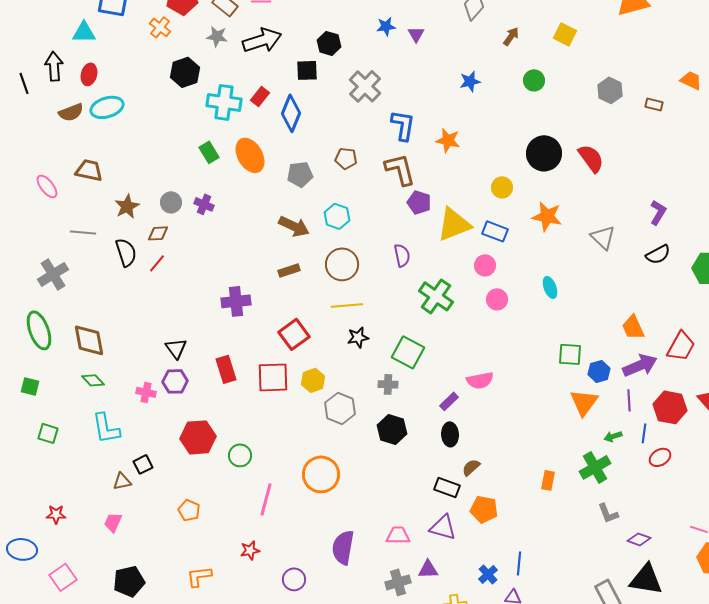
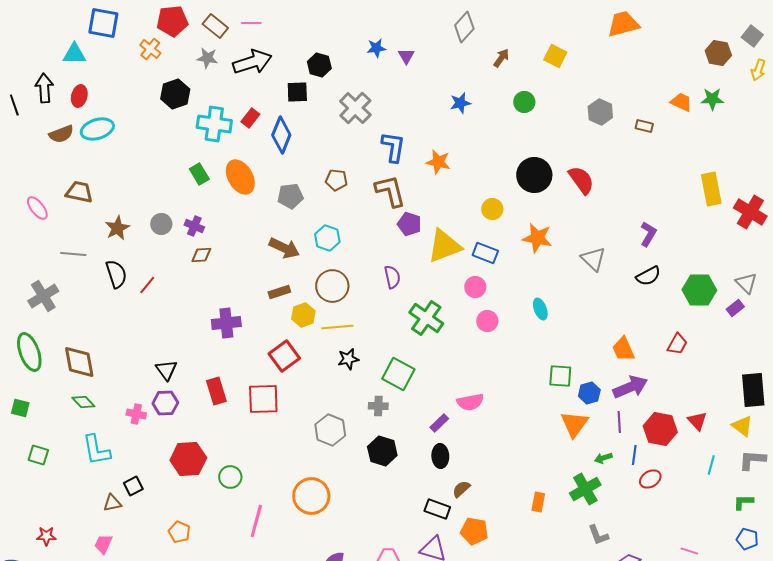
brown diamond: (158, 233) -> (201, 255), moved
red trapezoid: (681, 346) -> (677, 344), moved, size x0.7
yellow hexagon: (313, 380) -> (303, 315), moved

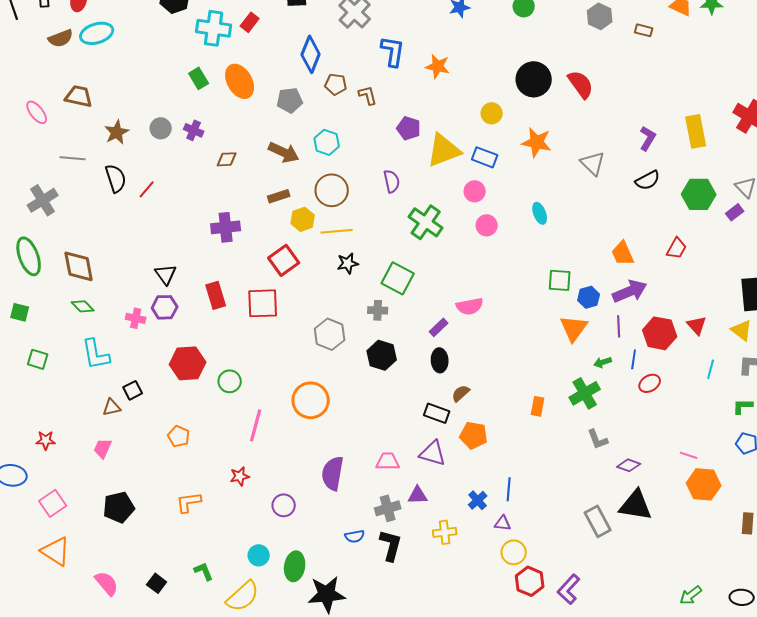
blue diamond: (281, 135) -> (311, 54), moved
yellow rectangle: (711, 189) -> (696, 131), moved
brown L-shape: (390, 191) -> (368, 95), moved, size x0.6
brown diamond: (201, 255) -> (227, 159), moved

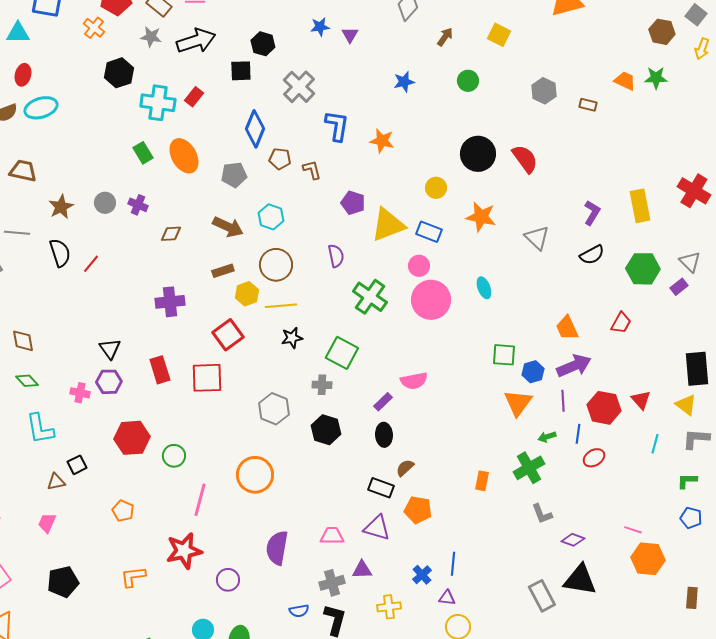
pink circle: (487, 225) -> (431, 300), size x1.8
brown diamond: (79, 266) -> (23, 341), size x0.7
red star: (240, 476) -> (184, 551), size x1.8

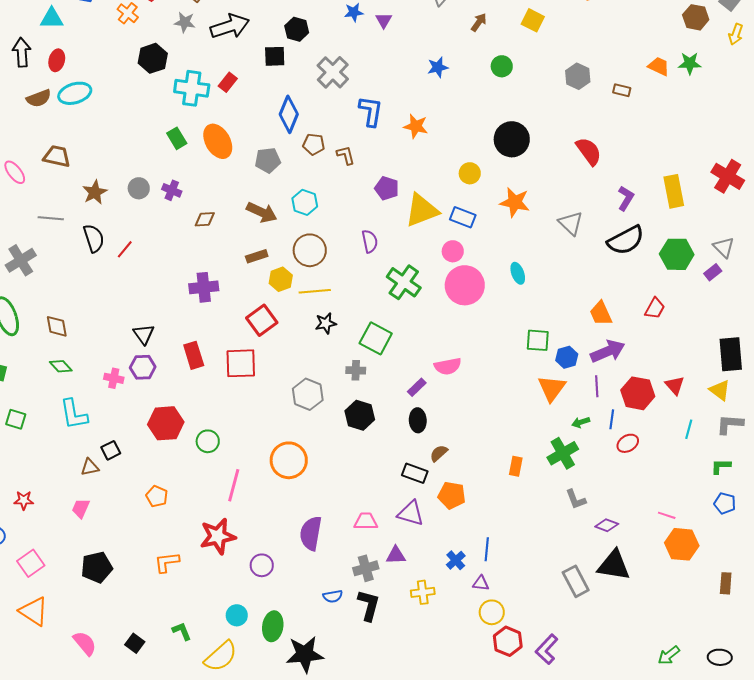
red semicircle: (525, 159) -> (589, 151), moved
black semicircle: (592, 255) -> (626, 240), size x1.5

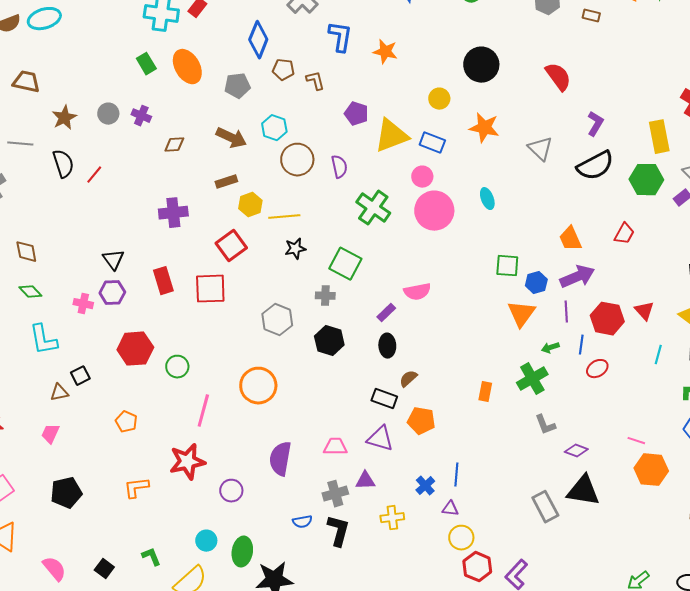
yellow rectangle: (674, 191) -> (659, 137), moved
brown circle: (310, 250) -> (297, 160), moved

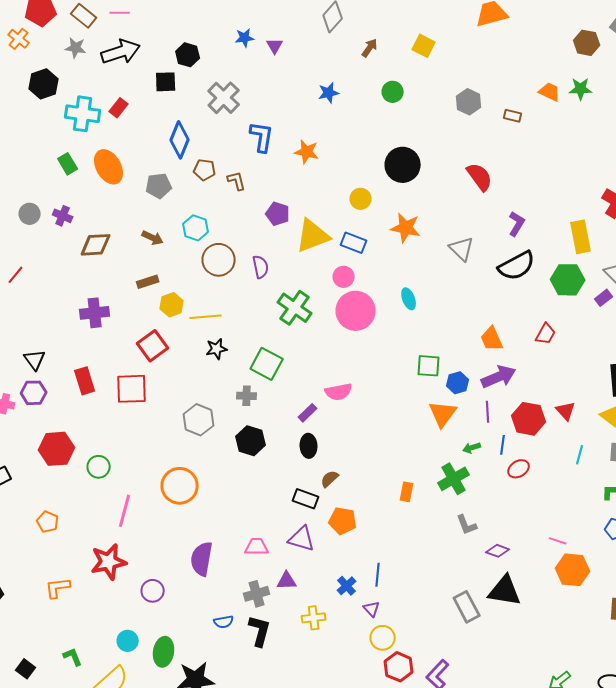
brown arrow: (231, 138) -> (153, 238), size x0.7
brown diamond: (174, 145) -> (96, 245), size x1.5
purple triangle: (450, 509) -> (372, 609), turned 42

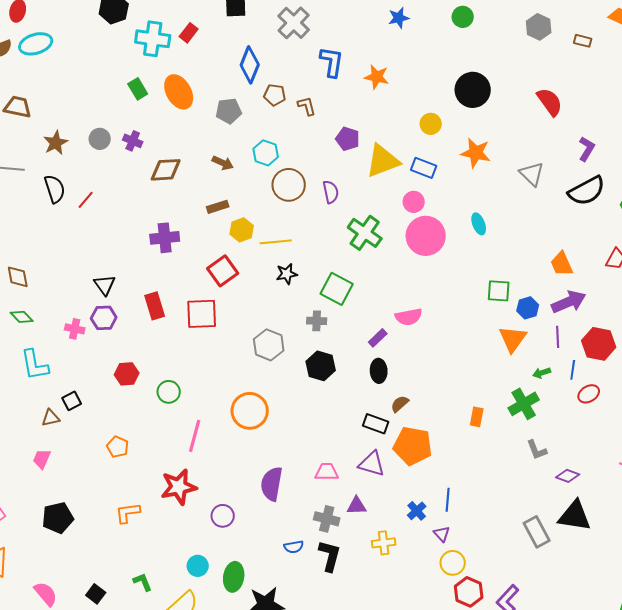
red hexagon: (57, 449) -> (127, 374), size x0.7
orange pentagon: (343, 521) -> (413, 446), size x1.4
gray cross: (257, 594) -> (327, 519), turned 30

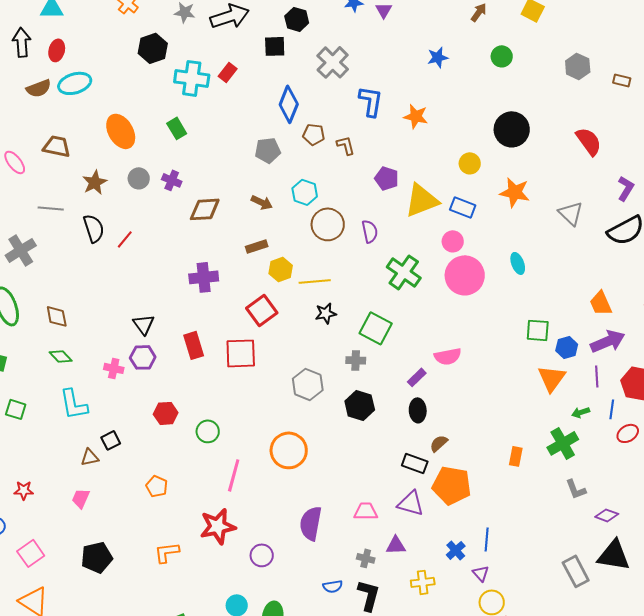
orange ellipse: (179, 92) -> (121, 131), moved
gray cross: (327, 519) -> (366, 558), size x0.7

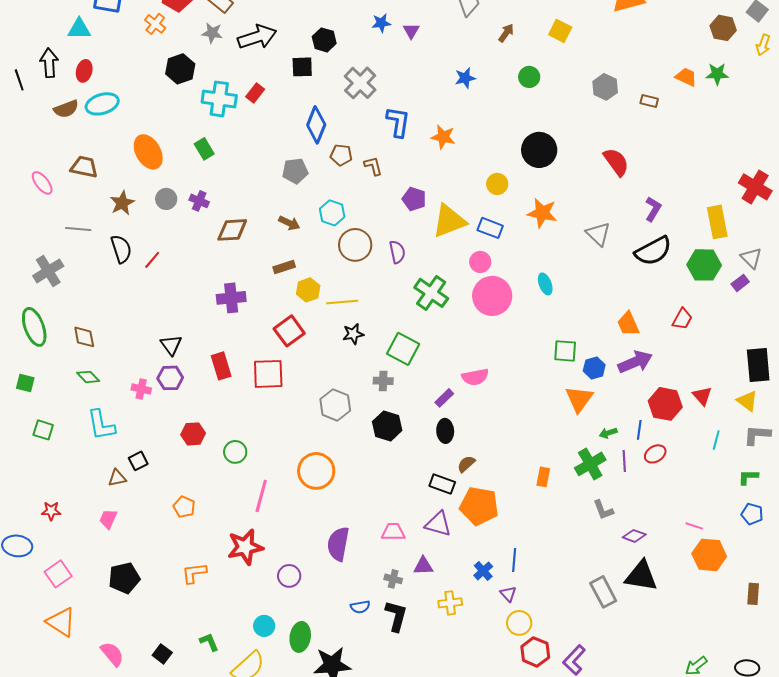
purple line: (597, 376) -> (624, 461), moved

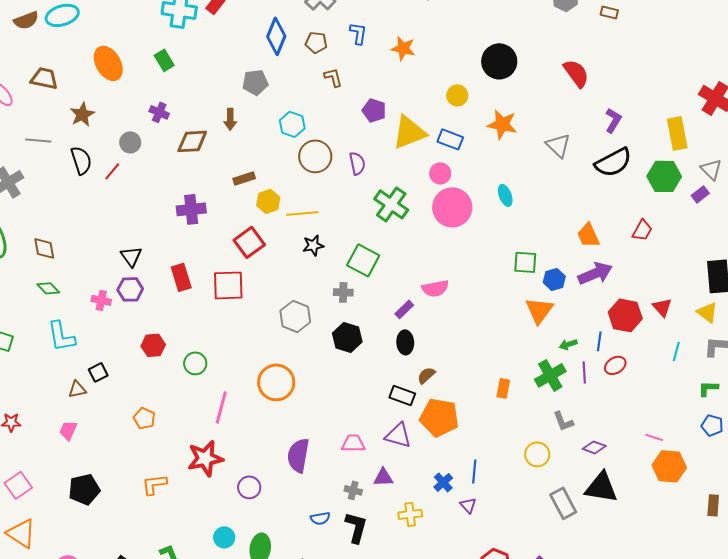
blue L-shape: (398, 122) -> (358, 33), size x0.7
brown pentagon: (341, 155) -> (316, 42), moved
gray circle: (166, 199) -> (130, 142), moved
brown arrow: (289, 223) -> (230, 119), moved, turned 65
yellow circle: (519, 623) -> (537, 454), moved

